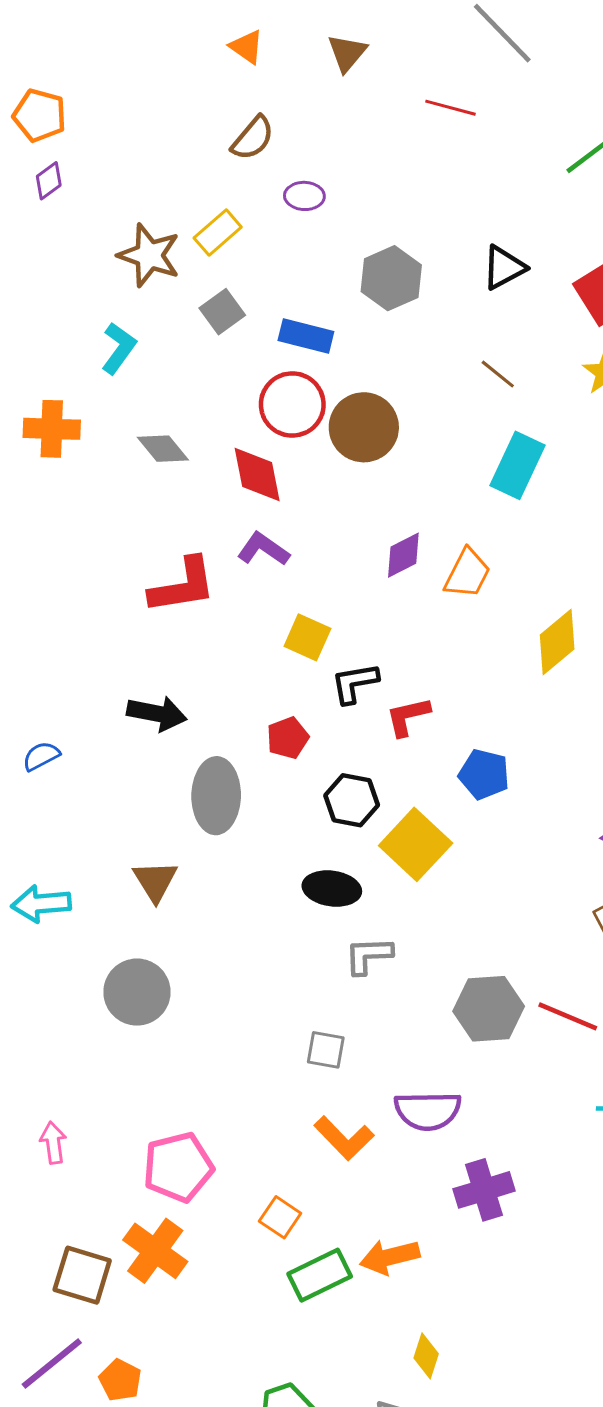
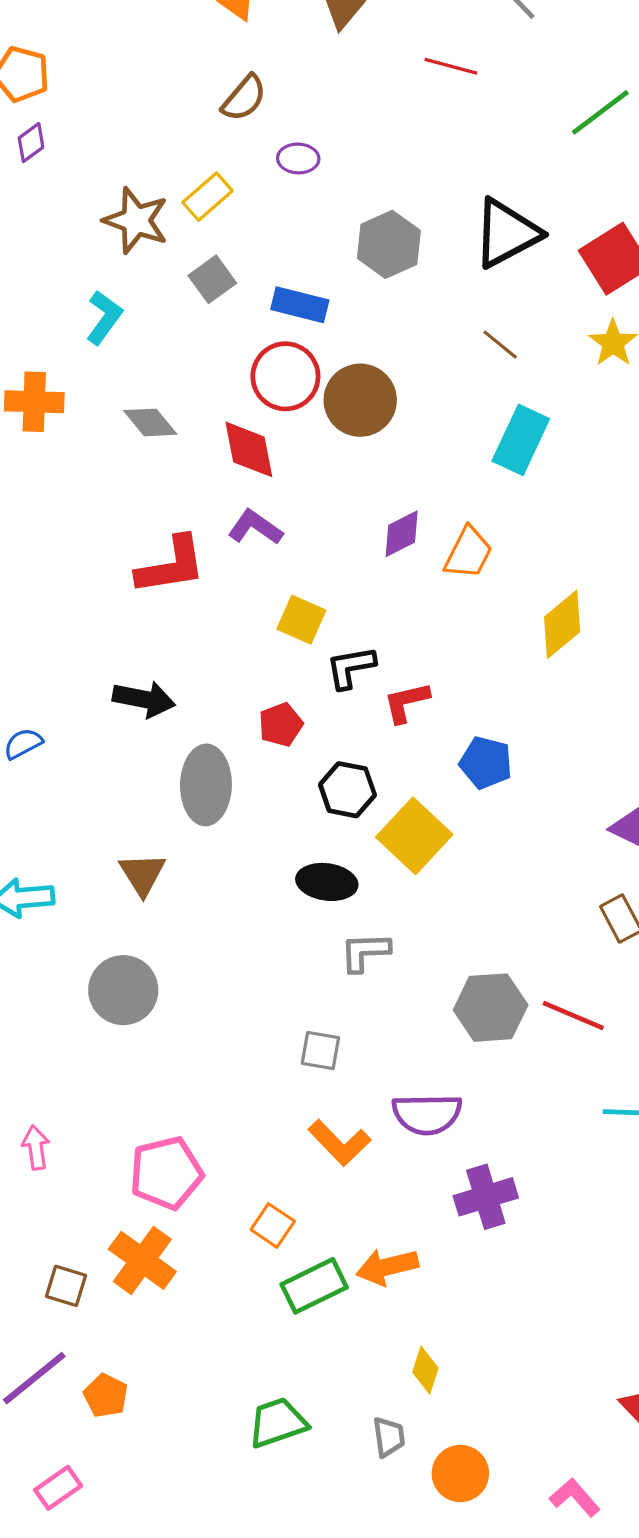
black triangle: (504, 267) -> (506, 233), size x1.5
brown square: (82, 1275) -> (66, 1286), size x0.7

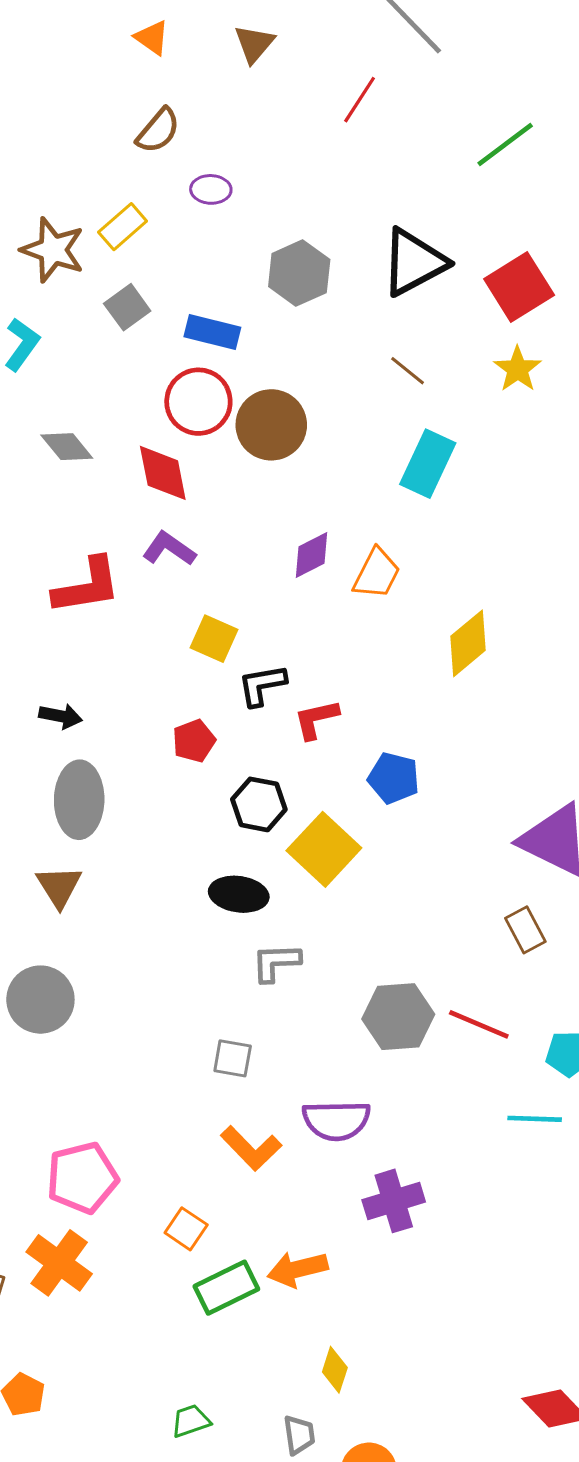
red line: (451, 66) -> (360, 100), turned -72
black arrow: (144, 699) -> (61, 716), size x0.7
gray ellipse: (206, 785) -> (79, 800), moved
green trapezoid: (278, 1423) -> (191, 1421), size x0.7

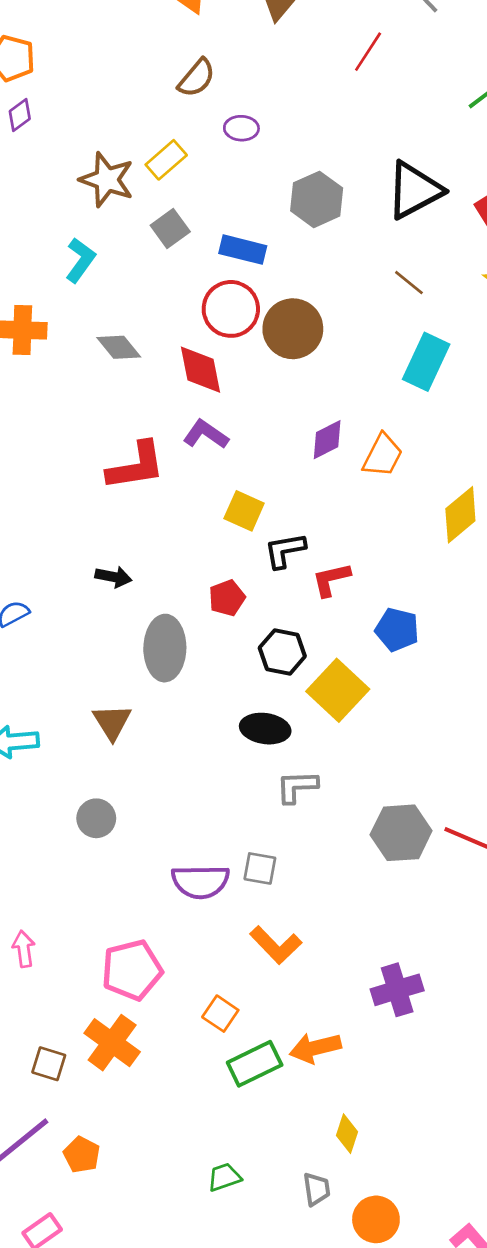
gray ellipse: (79, 800) -> (165, 648), moved
gray circle: (40, 1000) -> (96, 818), size x0.7
purple semicircle: (336, 1120) -> (200, 882), moved

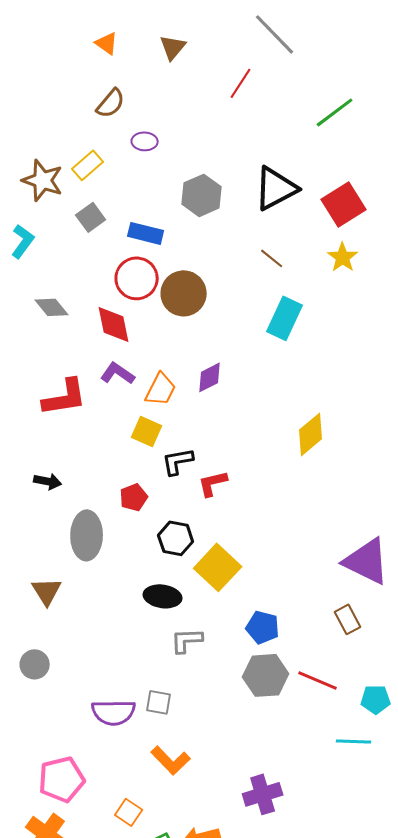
orange trapezoid: (383, 455) -> (161, 389), moved
blue pentagon: (397, 630) -> (263, 627), moved

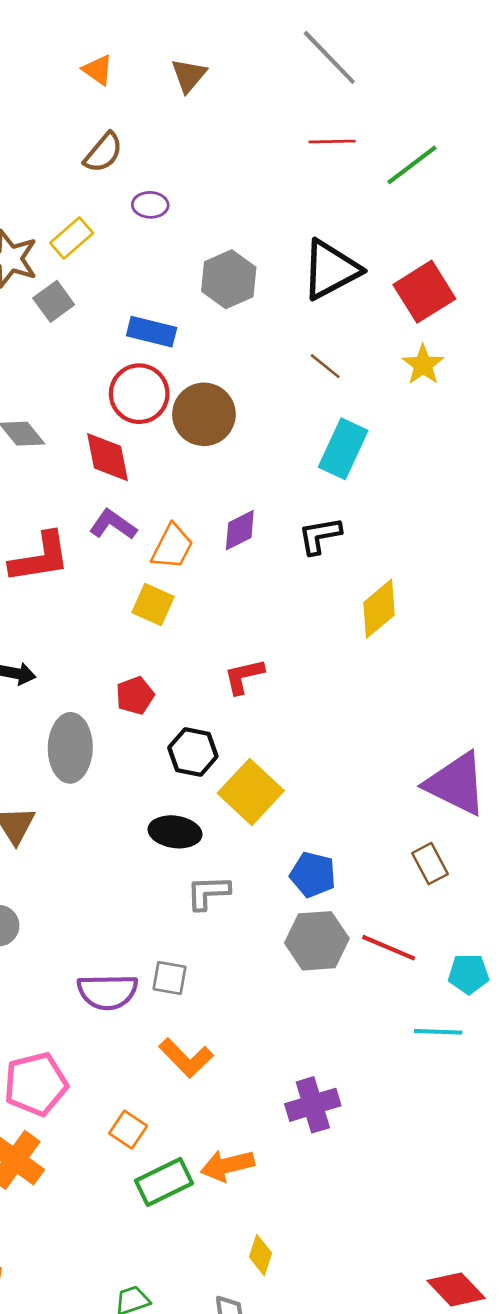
red line: (241, 83) -> (332, 141), moved, turned 56
gray square: (91, 217) -> (54, 301), moved
black L-shape: (178, 461) -> (320, 536), moved

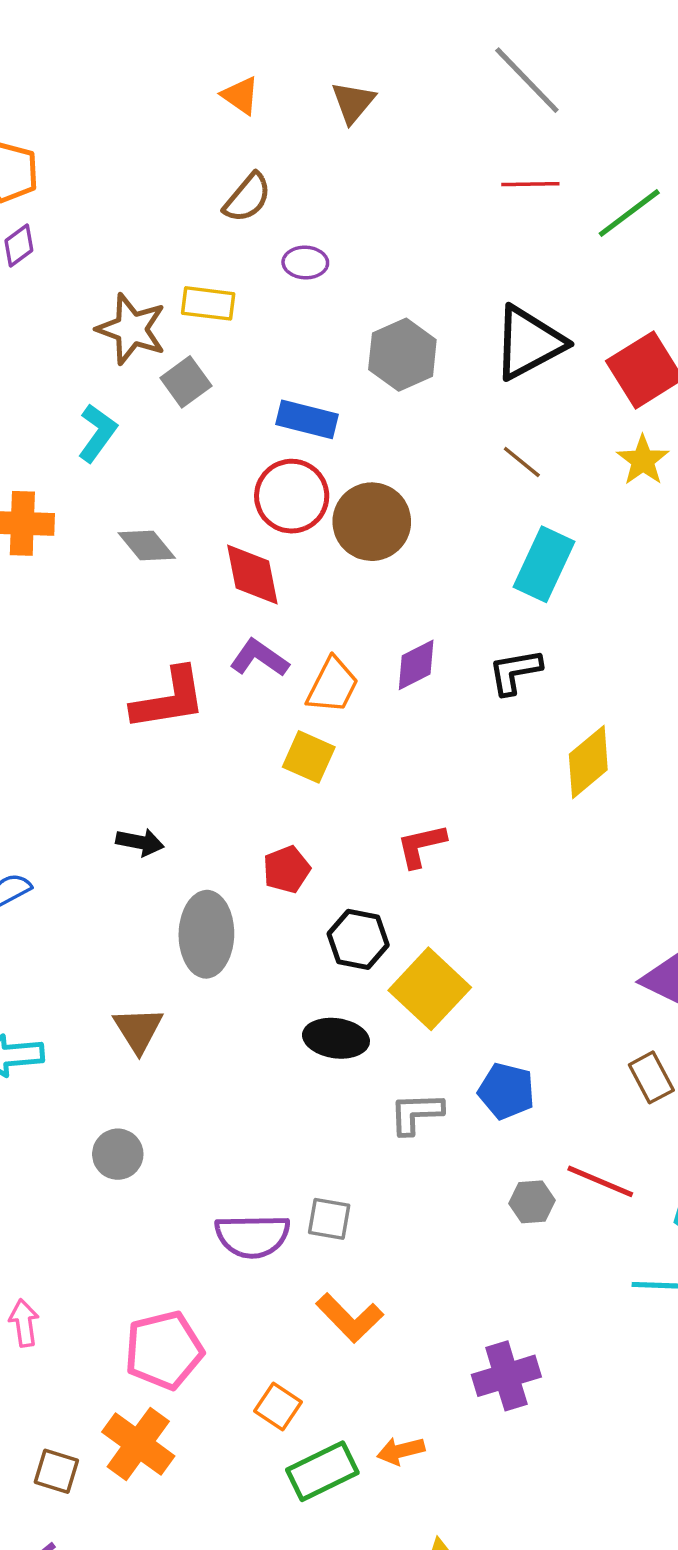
yellow rectangle: (72, 238) -> (208, 303), turned 48
gray L-shape: (208, 893) -> (416, 1113), moved
gray hexagon: (317, 941) -> (532, 1202), moved, size x0.6
orange arrow: (227, 1165) -> (401, 1451), size x0.7

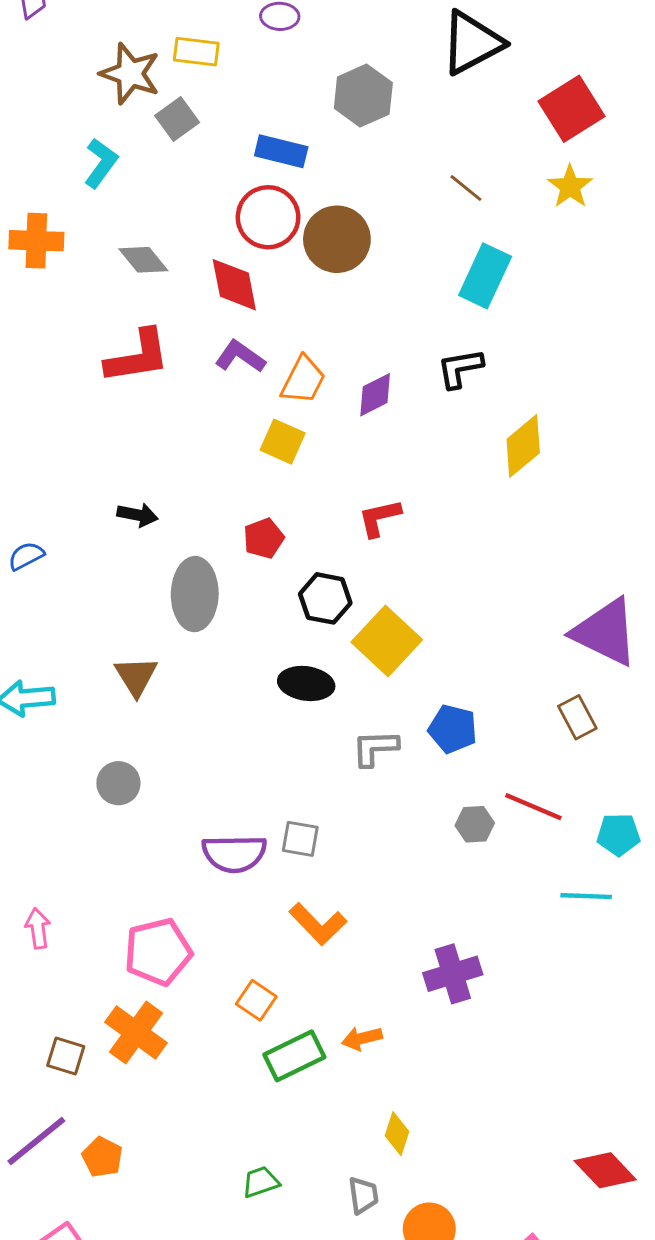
black triangle: (529, 343) -> (472, 43), moved
purple diamond: (416, 665) -> (375, 395), moved
red L-shape: (169, 699) -> (138, 357), moved

